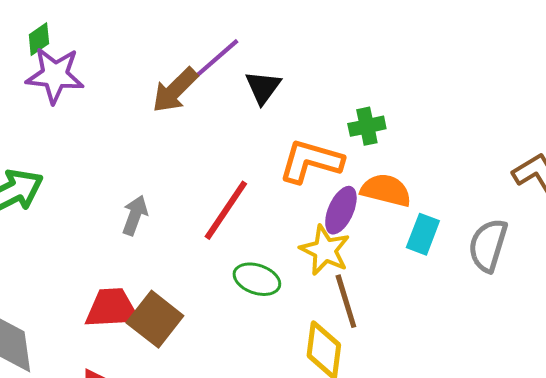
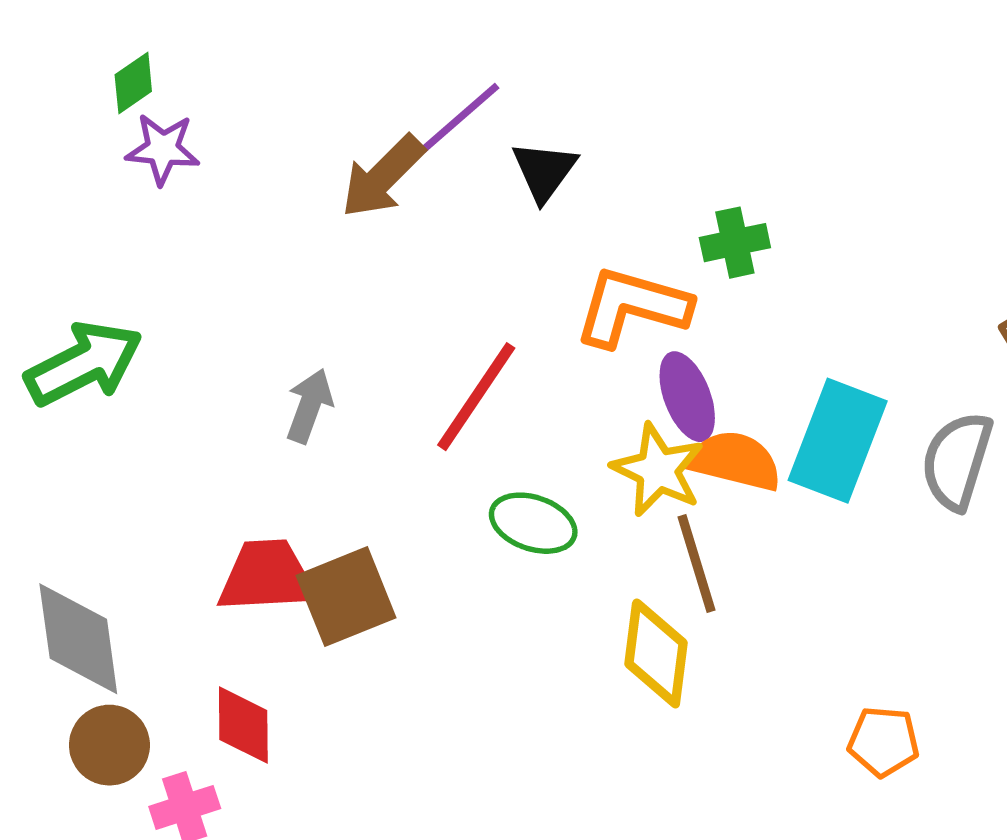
purple star: (55, 75) -> (163, 149), size x0.7
orange semicircle: (386, 190) -> (735, 461), moved
purple ellipse: (341, 210) -> (687, 397), turned -45
cyan rectangle: (423, 234) -> (838, 441), size x1.6
brown square: (155, 319) -> (346, 597), turned 30

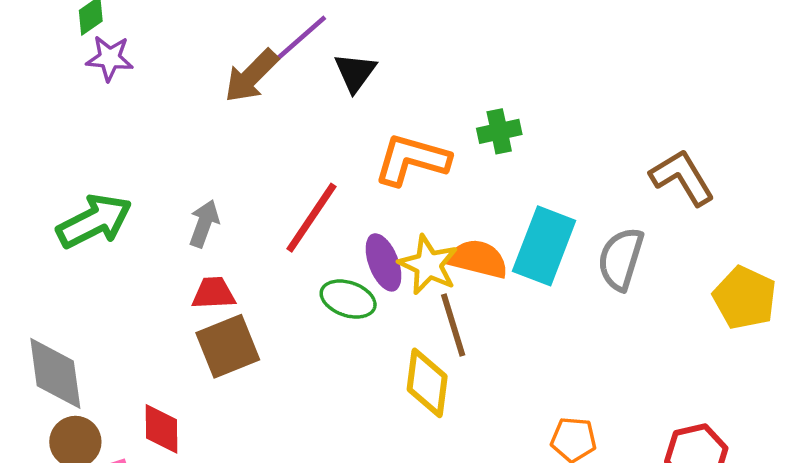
green cross: (735, 243) -> (499, 131), moved
green arrow: (84, 364) -> (94, 221), moved
purple ellipse: (687, 397) -> (383, 262), moved
red trapezoid: (267, 576) -> (214, 293), moved, size x0.7

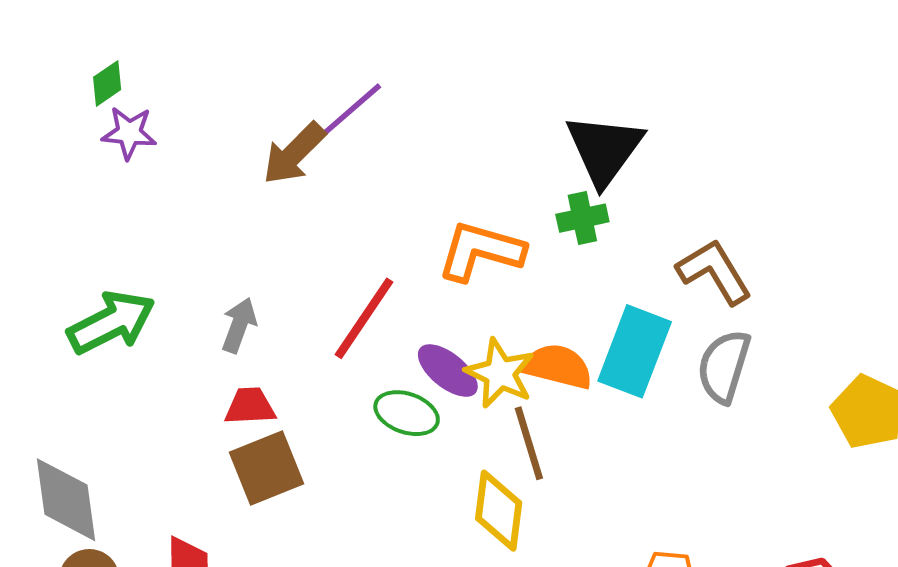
black triangle: (355, 72) -> (604, 149), moved, size x1.6
brown L-shape: (682, 177) -> (714, 272), moved
purple ellipse: (383, 262) -> (448, 371), turned -30

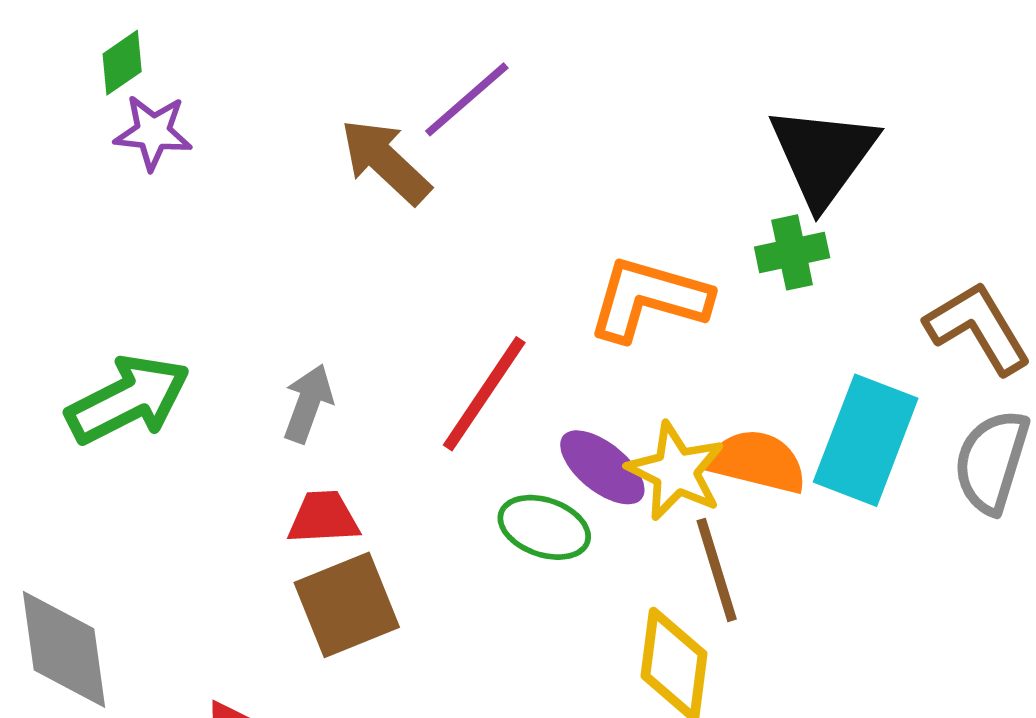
brown arrow: (294, 154) -> (385, 161), turned 88

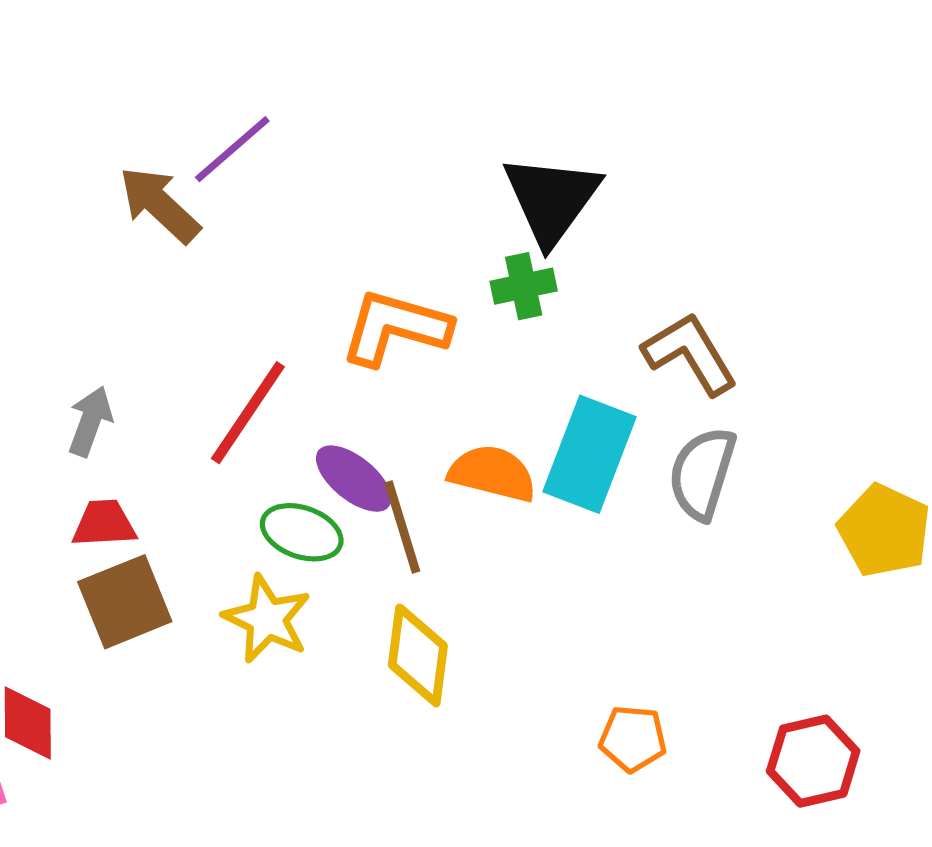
yellow star: (676, 471) -> (267, 619), moved
brown line: (717, 570) -> (402, 527), moved

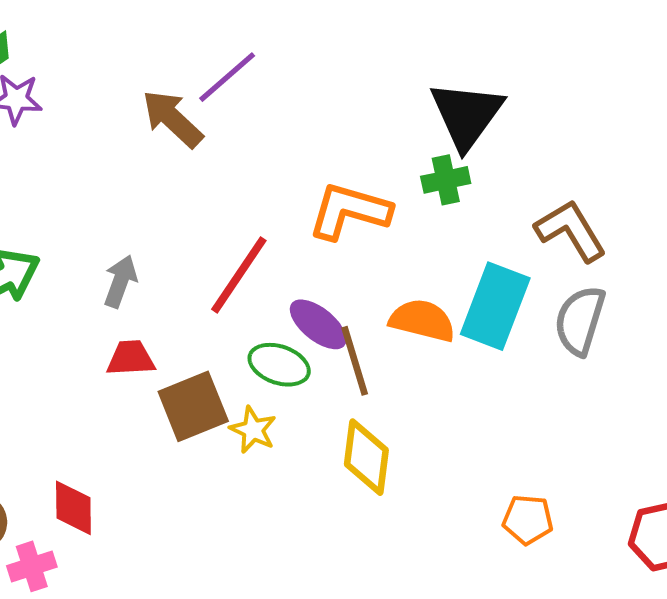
brown square: (125, 602) -> (193, 406), moved
yellow star: (267, 619) -> (253, 430), size x0.7

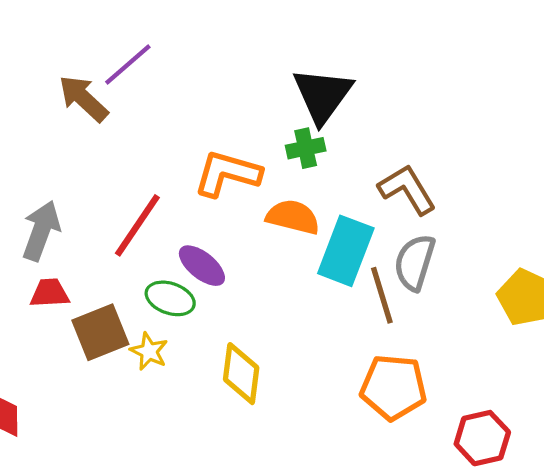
gray arrow: (120, 281) -> (41, 231), size x1.4
orange semicircle: (422, 320) -> (293, 217), moved
brown line: (355, 361) -> (382, 295), moved
orange pentagon: (528, 520) -> (393, 387), moved, size x1.6

